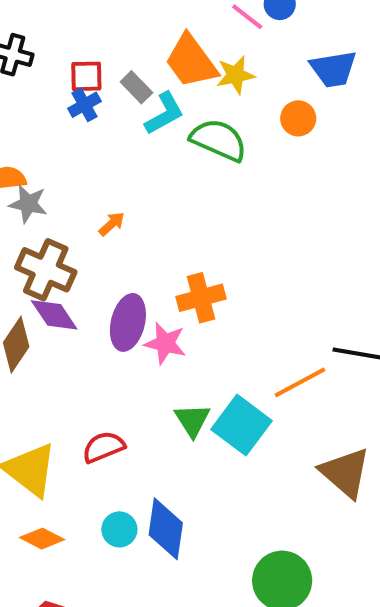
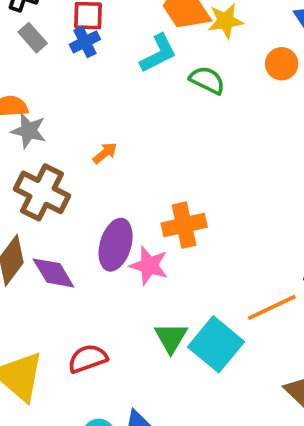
gray rectangle: (136, 87) -> (33, 38), moved
green semicircle: (219, 140) -> (207, 80), size x0.7
purple diamond: (54, 315) -> (53, 273), moved

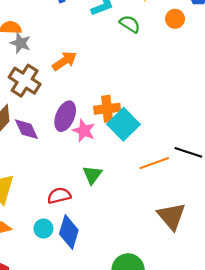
orange arrow: (105, 153) -> (64, 61), size x1.6
cyan square: (216, 344) -> (124, 124), moved
red semicircle: (88, 359) -> (59, 196), moved

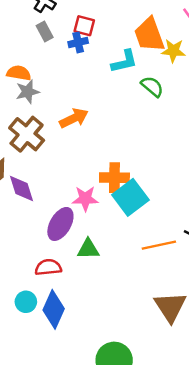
gray star: (20, 43) -> (27, 92), turned 30
purple ellipse: (65, 116) -> (60, 224), moved
pink star: (84, 131) -> (85, 199), turned -30
green triangle: (92, 175) -> (88, 249), turned 45

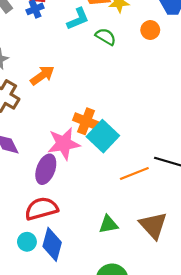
orange cross: (114, 178) -> (86, 121), turned 30
pink star: (85, 199) -> (64, 144), size x1.4
green triangle: (88, 249) -> (108, 224), moved
red semicircle: (48, 267) -> (41, 209), size x1.4

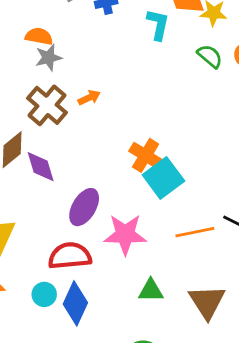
cyan L-shape: (78, 19) -> (158, 24), turned -65
green semicircle: (106, 37) -> (210, 56), moved
orange arrow: (42, 75) -> (89, 98), moved, size x0.7
pink star: (64, 144) -> (125, 234), moved

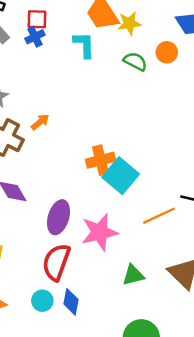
orange cross: (146, 155) -> (101, 160), turned -32
red semicircle: (70, 256) -> (56, 262), turned -51
blue diamond: (75, 303) -> (71, 302), size x0.7

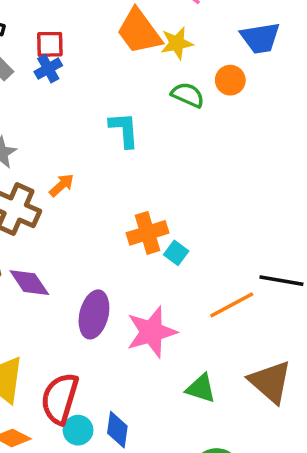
cyan L-shape: (84, 45) -> (124, 130), moved
cyan square: (121, 176) -> (176, 253), size x0.5
red semicircle: (56, 262) -> (60, 398), moved
green triangle: (133, 275) -> (201, 388), turned 35

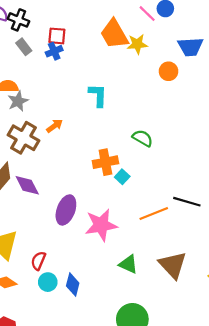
green semicircle: (188, 95) -> (143, 138), moved
red semicircle: (60, 398) -> (38, 261), size x0.6

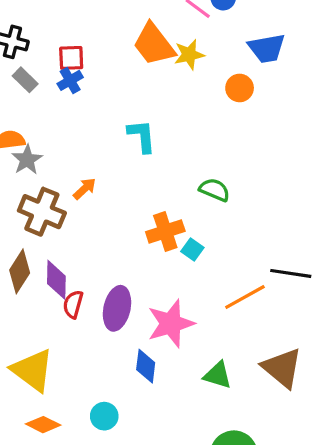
purple diamond: (27, 185) -> (56, 280), turned 36
red semicircle: (38, 261) -> (73, 304), moved
blue diamond: (73, 284) -> (146, 366), moved

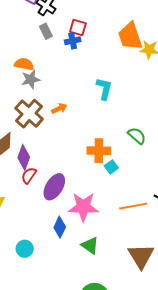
green triangle: (218, 375) -> (90, 245), moved

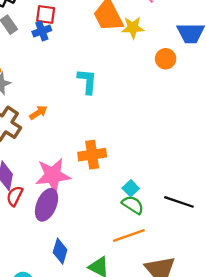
green semicircle: (137, 136) -> (133, 205), moved
cyan square: (111, 167) -> (131, 188), moved
orange line: (133, 206) -> (129, 236), moved
pink star: (83, 207) -> (53, 175), moved

